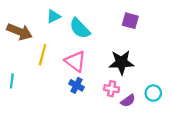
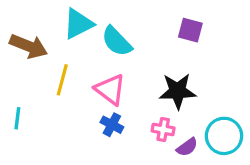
cyan triangle: (53, 16) -> (78, 24), size x1.5
cyan circle: (153, 93) -> (224, 136), size x1.5

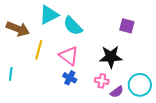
purple square: (190, 30) -> (127, 26), moved

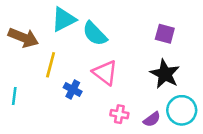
pink triangle: (69, 56) -> (105, 73), moved
black star: (111, 57) -> (165, 74), moved, turned 30
blue cross: (70, 78) -> (73, 90), moved
pink cross: (102, 81) -> (119, 114), moved

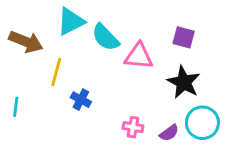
pink triangle: (105, 73) -> (139, 56), moved, turned -32

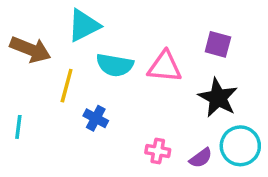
cyan semicircle: (105, 37) -> (115, 65), moved, turned -36

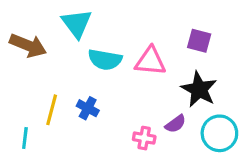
cyan triangle: (84, 25) -> (77, 23), turned -40
yellow line: (67, 86) -> (52, 110), moved
cyan line: (18, 127) -> (25, 138), moved
purple semicircle: (201, 158) -> (176, 124), moved

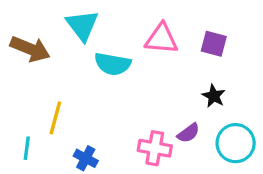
pink triangle: (150, 61) -> (161, 39), moved
black star: (199, 89) -> (214, 96), size x0.6
blue cross: (88, 108) -> (86, 158), moved
pink cross: (144, 138) -> (155, 148), size x1.4

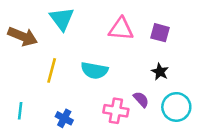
cyan semicircle: (113, 64) -> (94, 70), moved
yellow line: (55, 118) -> (52, 70), moved
purple semicircle: (188, 133) -> (141, 99), turned -96

